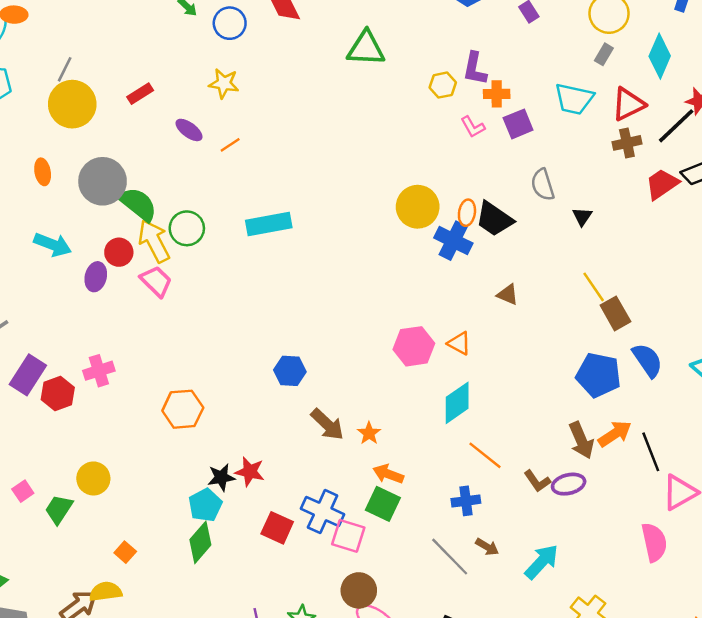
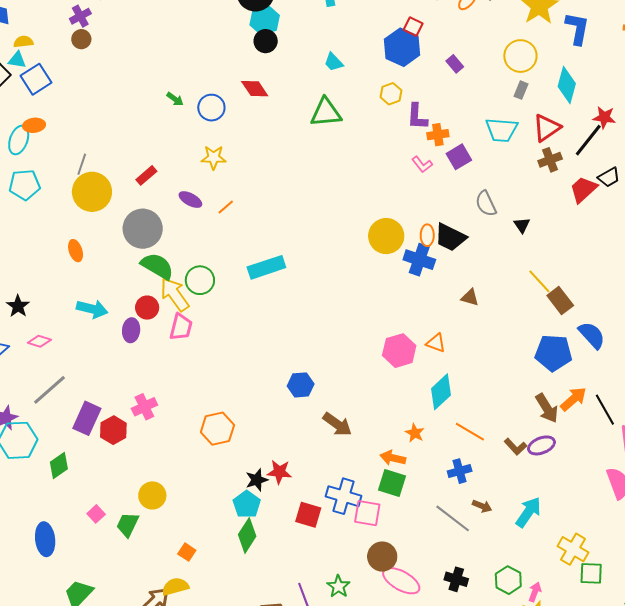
yellow hexagon: (443, 85) -> (391, 94), moved
gray circle: (103, 181) -> (143, 229), moved
pink trapezoid: (156, 281) -> (181, 327), turned 68
orange star: (369, 433) -> (415, 433), moved

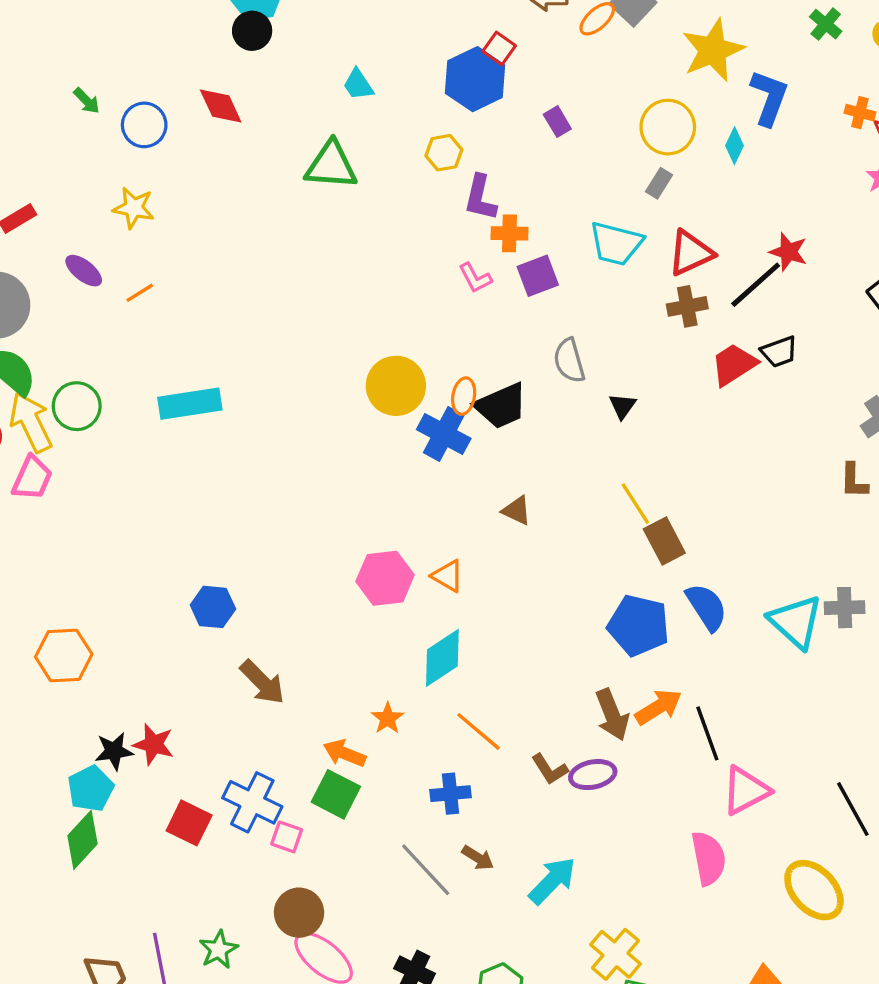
cyan diamond: (567, 85) -> (734, 146), moved, size x0.6
black trapezoid: (450, 237) -> (501, 406), turned -60
pink square: (367, 513) -> (287, 837), size x0.7

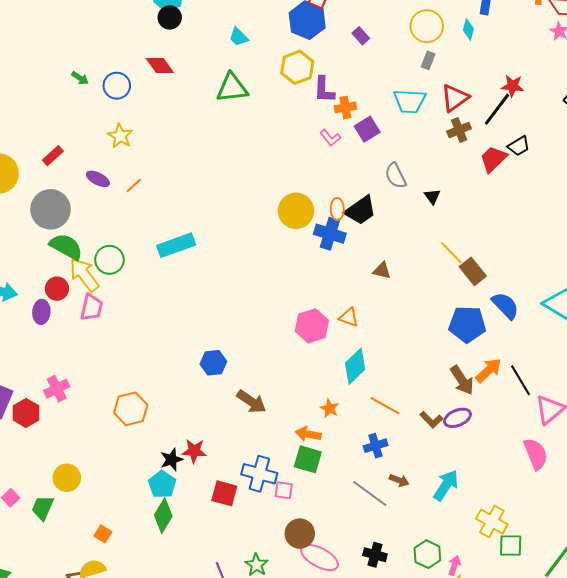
yellow hexagon: (444, 153) -> (297, 67), size x1.5
yellow star: (134, 208) -> (120, 136), turned 30

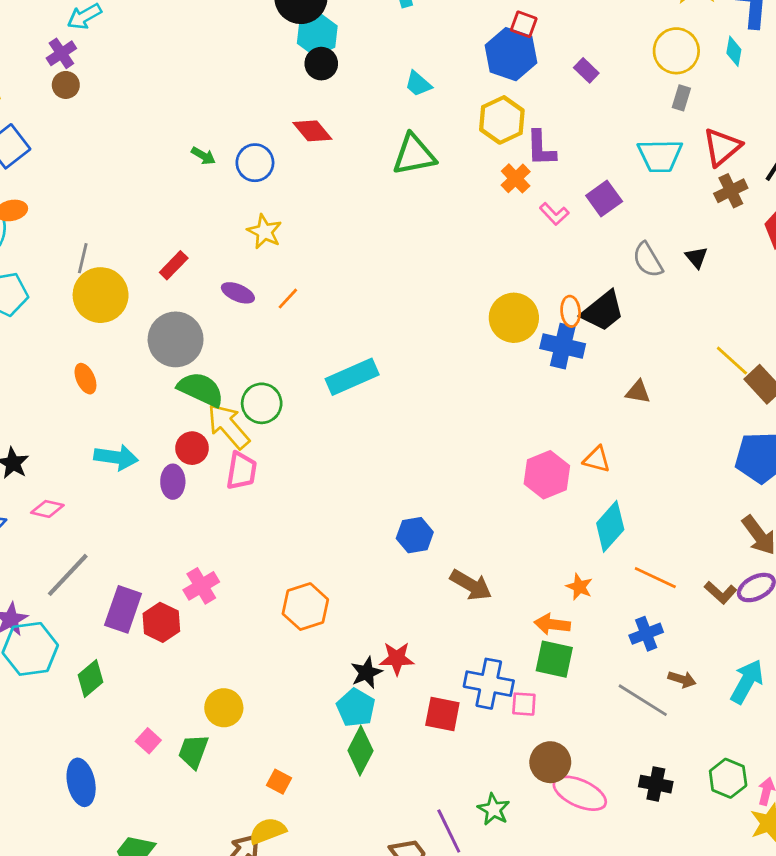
orange cross: (345, 107) -> (516, 178), moved, turned -30
black triangle: (432, 196) -> (696, 257), moved

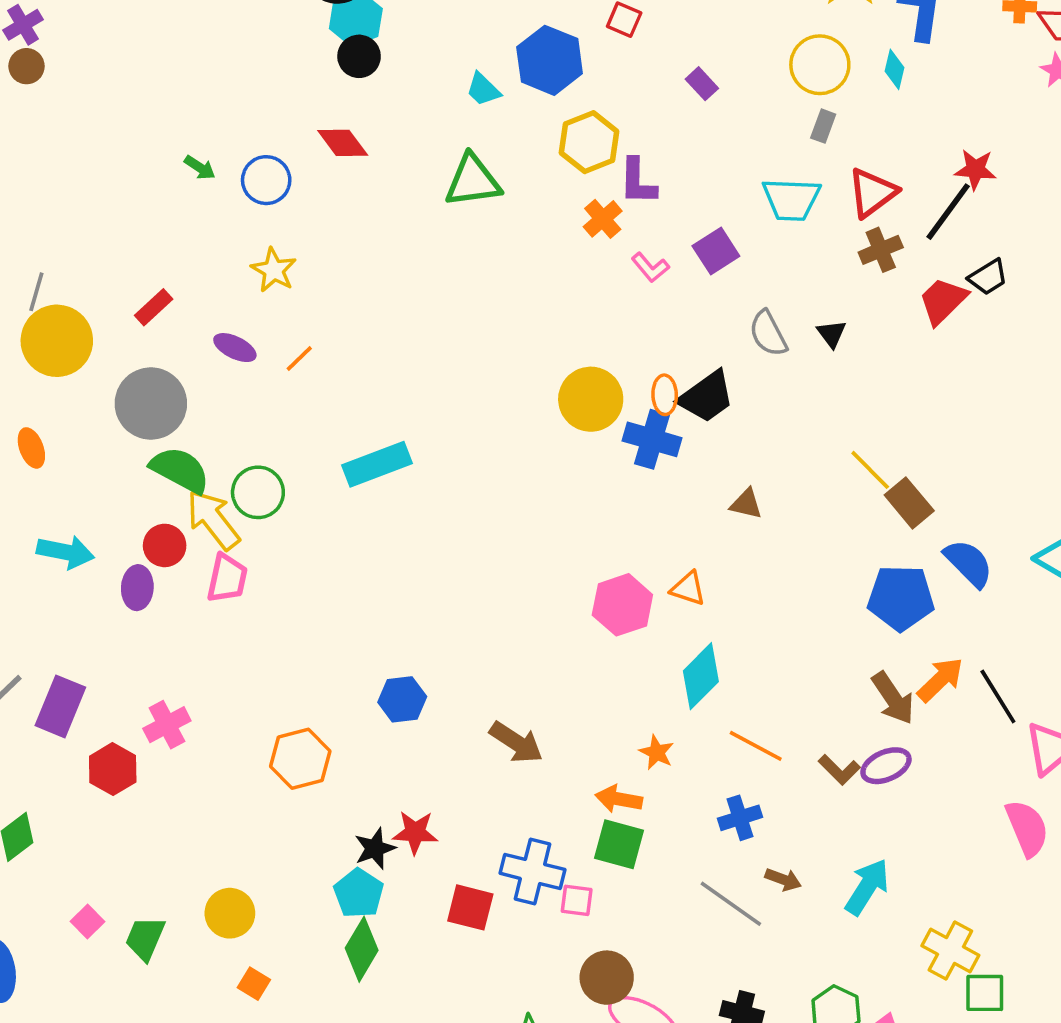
blue hexagon: (511, 54) -> (550, 60), moved
blue hexagon: (415, 535) -> (402, 699), moved
purple rectangle: (123, 609) -> (60, 706), moved
yellow circle: (224, 708) -> (230, 913), moved

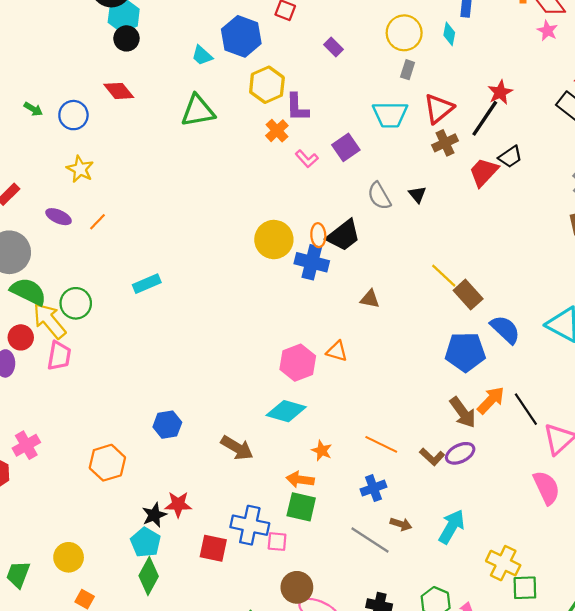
red star: (975, 169) -> (500, 92), turned -30
cyan rectangle: (377, 464) -> (147, 284), size x0.7
cyan diamond: (701, 676) -> (286, 411), moved, turned 63

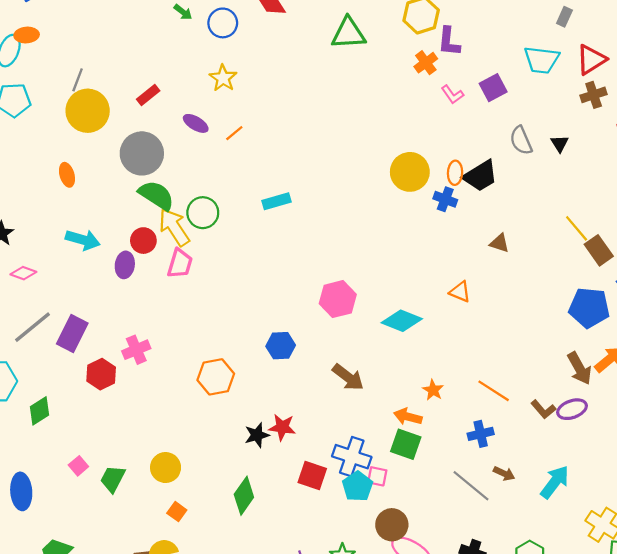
blue cross: (312, 262) -> (445, 199), size x0.7
pink hexagon: (298, 363) -> (338, 299), moved
cyan diamond: (286, 411) -> (402, 321), moved
cyan pentagon: (146, 542) -> (357, 486), moved

